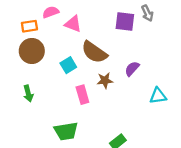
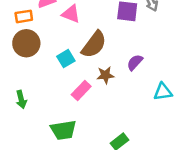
brown semicircle: (94, 52) -> (94, 45), turned -88
green arrow: (28, 93) -> (21, 99), moved
pink rectangle: (82, 95) -> (81, 90), turned 60

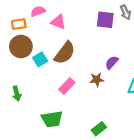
brown semicircle: (94, 45) -> (65, 53), moved
cyan square: (66, 59) -> (40, 59), moved
brown star: (105, 75) -> (97, 80), moved

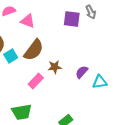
purple semicircle: (112, 63) -> (82, 72), moved
brown star: (97, 80) -> (55, 67), moved

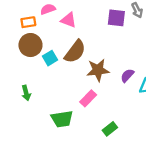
brown star: (55, 67) -> (98, 70), size x1.5
pink rectangle: (36, 81) -> (88, 98), moved

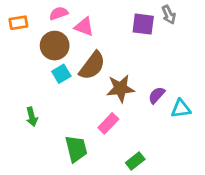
orange rectangle: (28, 22) -> (18, 23), moved
brown circle: (30, 45) -> (55, 46), moved
green trapezoid: (62, 119) -> (76, 149), turned -95

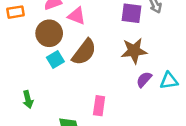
brown star: (120, 88) -> (134, 51), moved
cyan triangle: (181, 109) -> (169, 81), moved
pink rectangle: (108, 123) -> (99, 106), turned -36

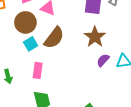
brown star: (134, 51) -> (95, 37), turned -30
pink rectangle: (99, 106) -> (38, 70), moved

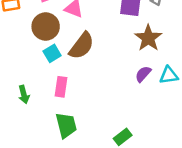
brown star: (95, 37) -> (148, 38), moved

